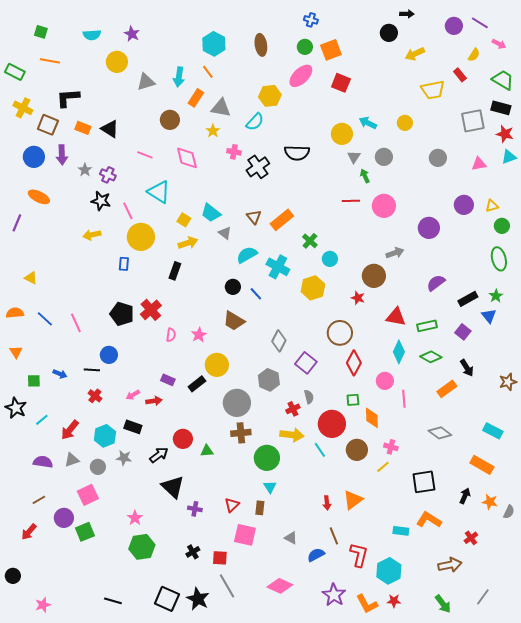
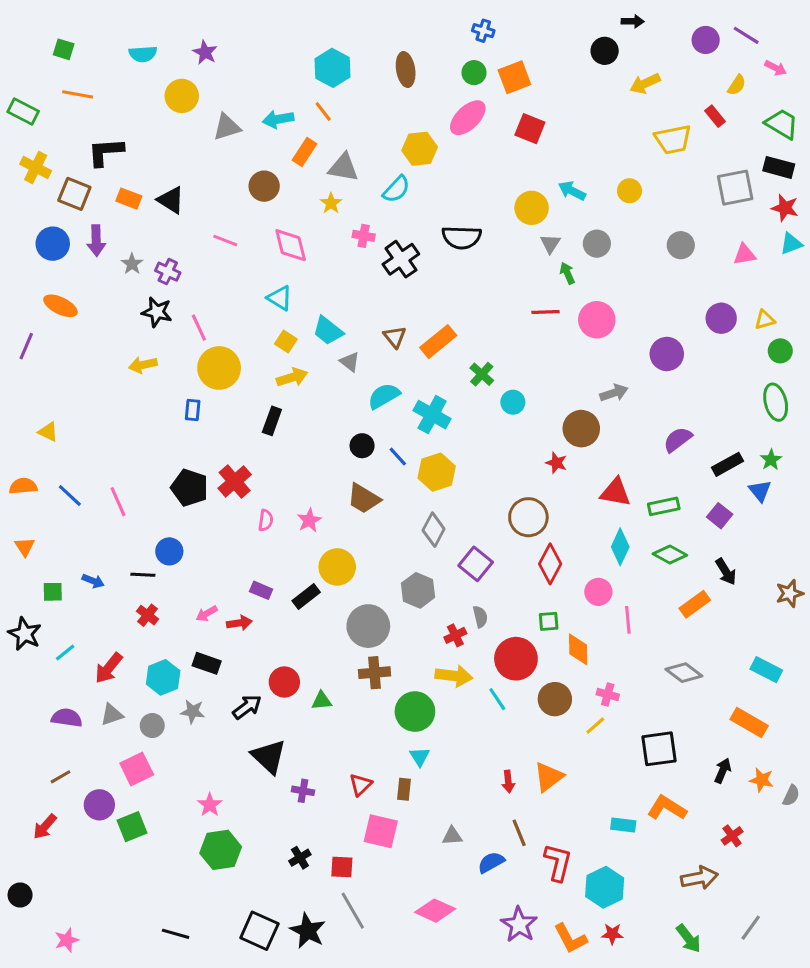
cyan arrow: (179, 77) -> (278, 119), turned 72
cyan triangle: (159, 192) -> (280, 298), moved, size x0.7
yellow hexagon: (313, 288) -> (437, 472), moved
gray triangle: (291, 538) -> (452, 836), turned -32

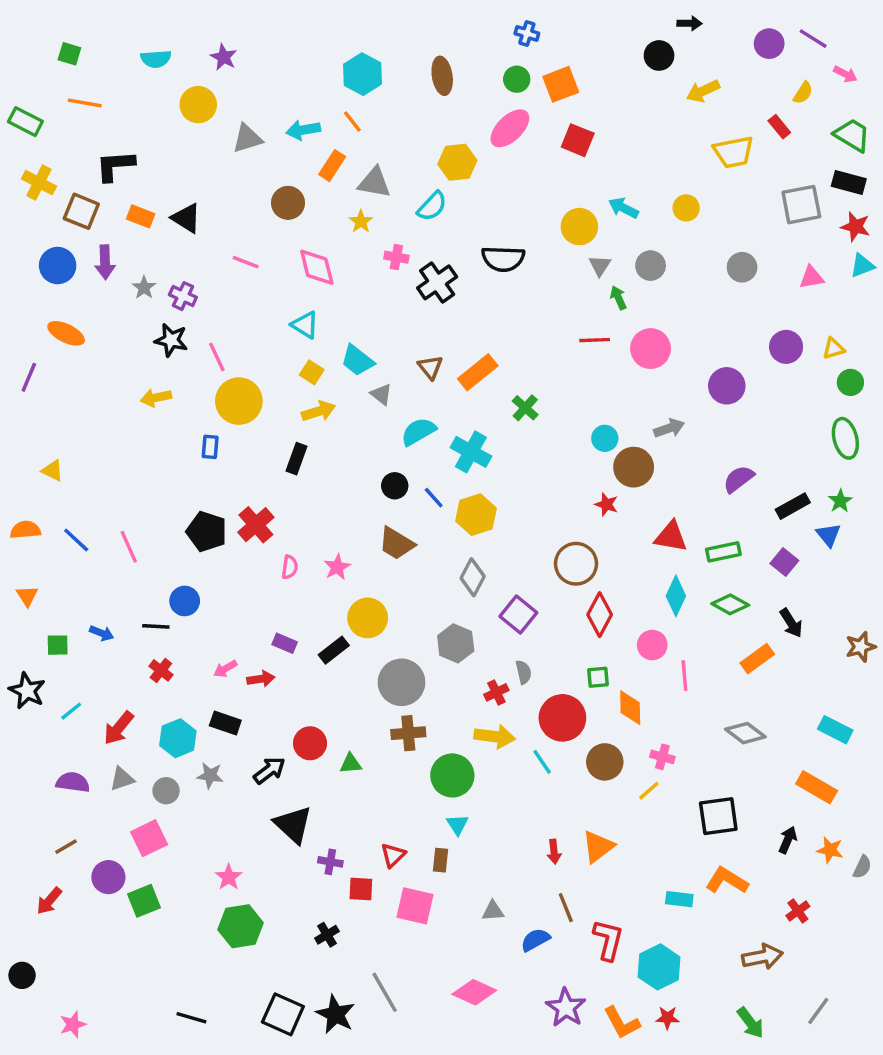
cyan circle: (513, 402) -> (605, 438), moved
red square: (342, 867) -> (361, 889), moved

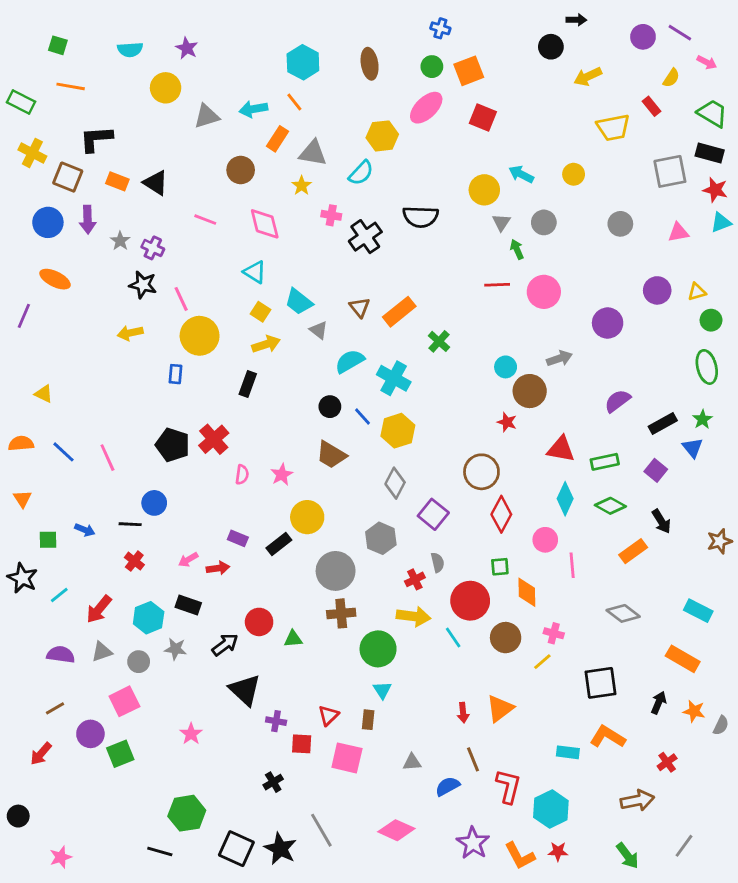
green hexagon: (241, 926) -> (187, 813), moved

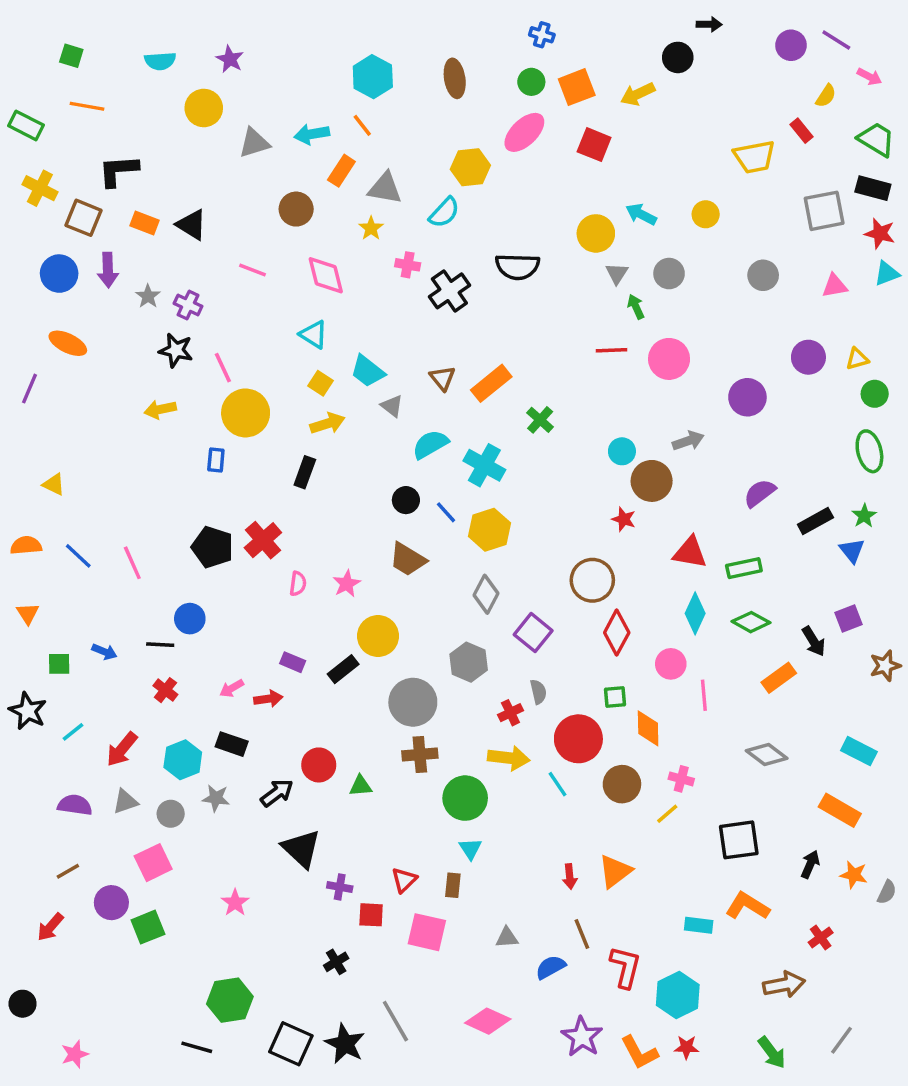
yellow arrow: (588, 76) -> (638, 94), moved
purple square: (656, 470) -> (849, 619), moved, turned 30

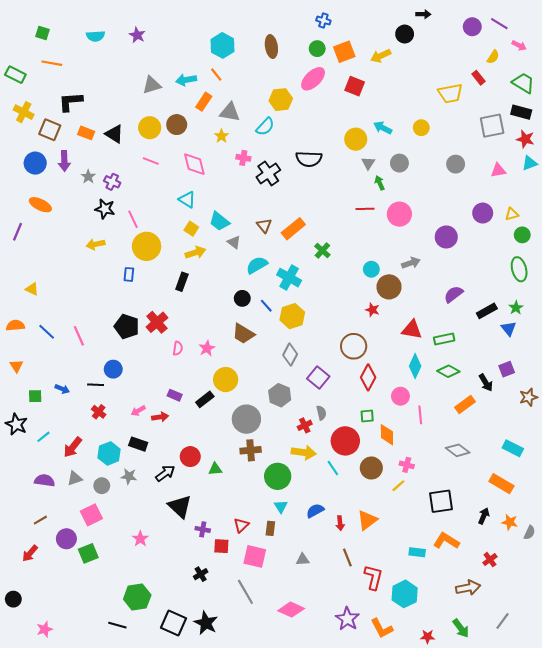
yellow circle: (204, 108) -> (150, 128), moved
blue semicircle: (551, 967) -> (315, 511), moved
gray line: (395, 1021) -> (245, 592), moved
red star: (686, 1047) -> (428, 637), moved

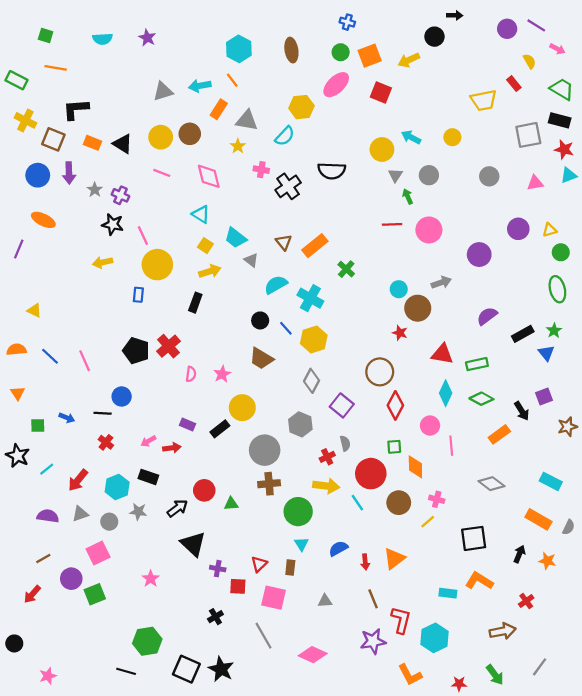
yellow semicircle: (493, 57) -> (529, 61), turned -64
gray semicircle: (529, 533) -> (569, 527), moved
purple star: (347, 619) -> (373, 641), moved, turned 30

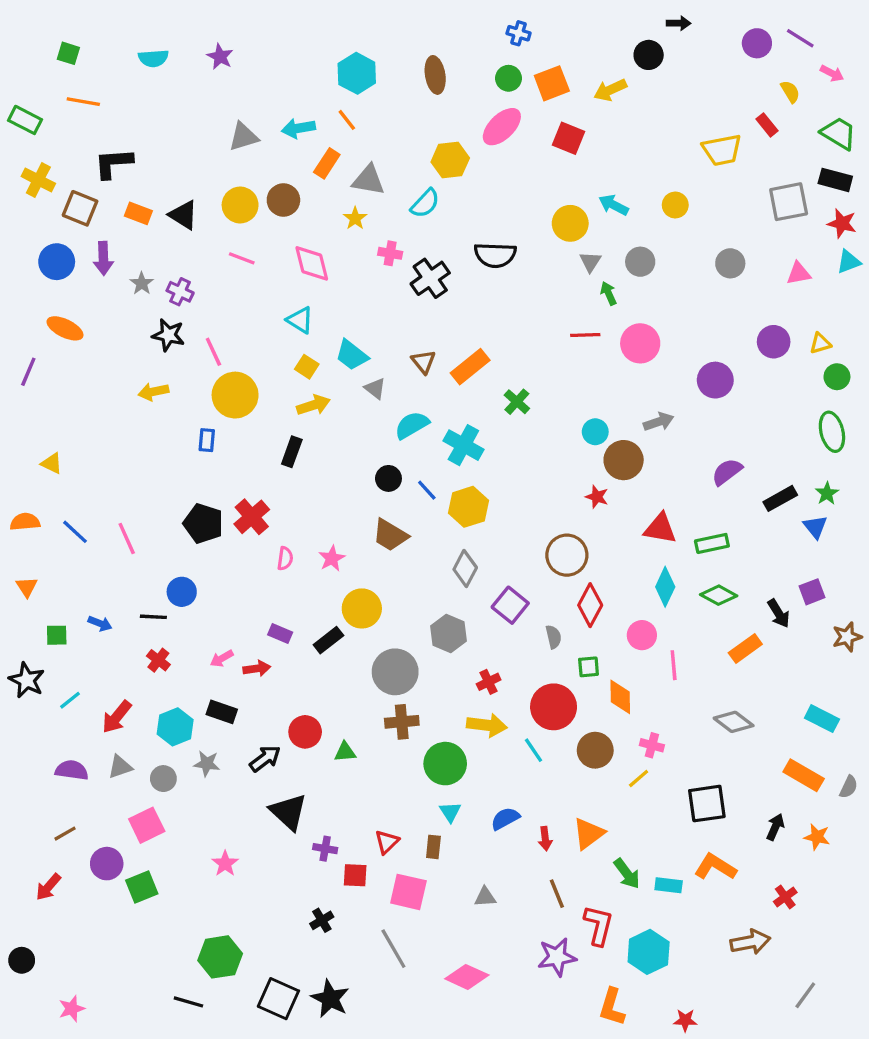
gray semicircle: (345, 443) -> (554, 637), moved
orange L-shape: (410, 675) -> (612, 1007), turned 45
green arrow: (495, 675) -> (627, 874), moved

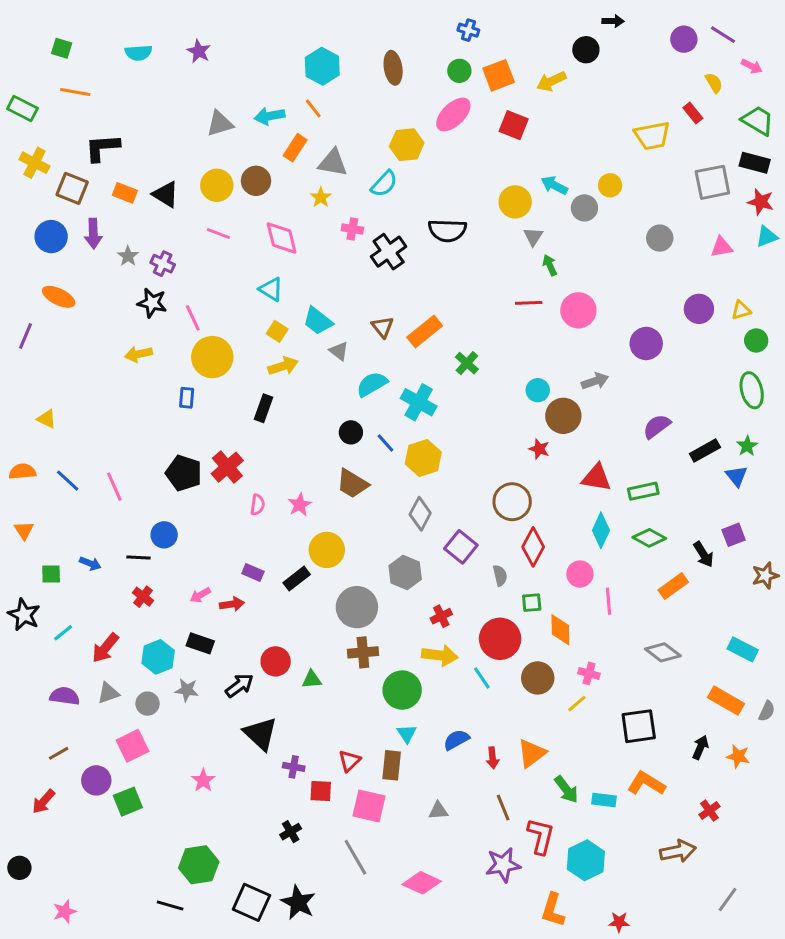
gray circle: (640, 262) -> (584, 208), moved
brown rectangle: (433, 847) -> (392, 765), size x1.4

